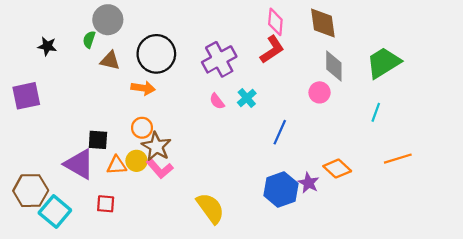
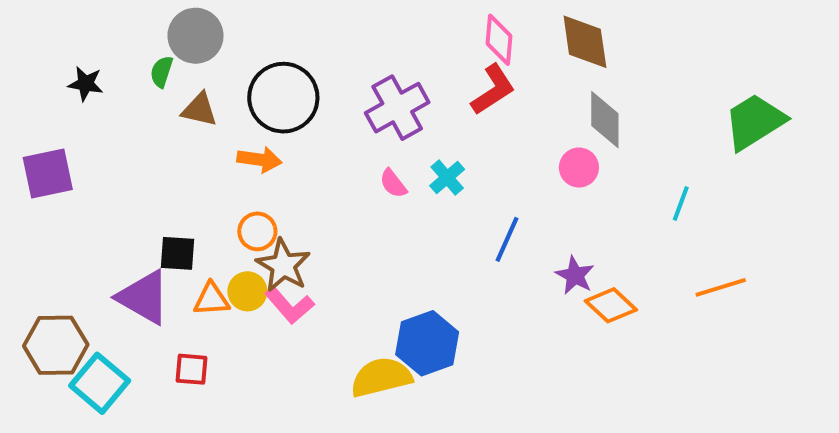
green trapezoid: (383, 63) -> (755, 122), moved
purple star: (308, 183) -> (575, 275), moved
blue hexagon: (281, 189) -> (427, 343), moved
yellow semicircle: (210, 208) -> (381, 377), turned -68

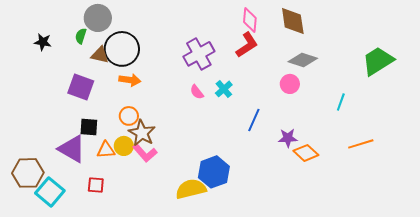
black circle: (283, 98) -> (122, 49), moved
gray diamond: (605, 120) -> (303, 60), turned -72
purple square: (48, 174) -> (81, 87), moved, turned 32
purple star: (575, 275) -> (288, 138), turned -30

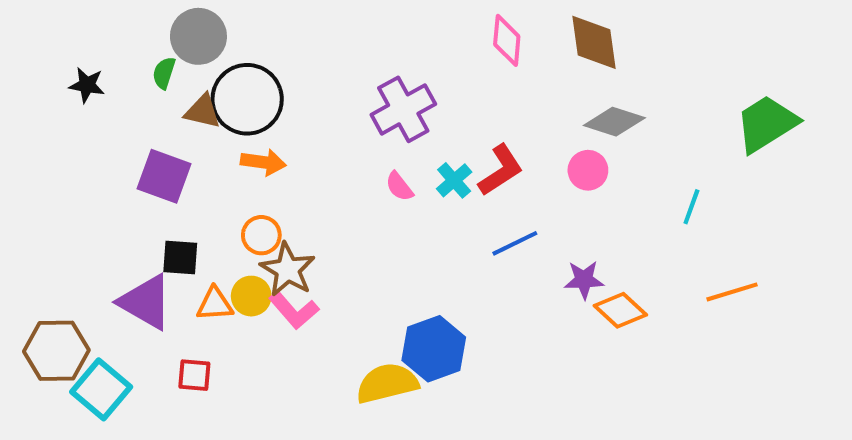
red L-shape: (247, 45) -> (501, 170), moved
blue line: (254, 120) -> (515, 243), turned 40

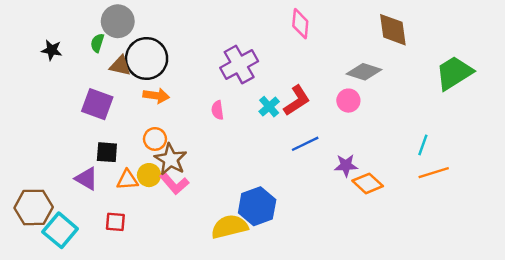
brown diamond: (594, 42) -> (393, 30), moved
pink semicircle: (399, 186) -> (217, 110), moved, turned 30
cyan line: (691, 207) -> (423, 145), moved
purple triangle: (146, 302) -> (87, 179), size x0.7

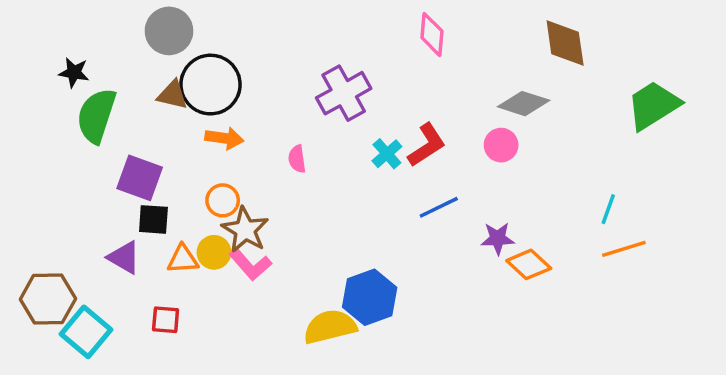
green semicircle: (97, 43) -> (96, 116), moved, size x2.0
purple square: (97, 104) -> (140, 178), moved
pink semicircle: (217, 110) -> (297, 159), moved

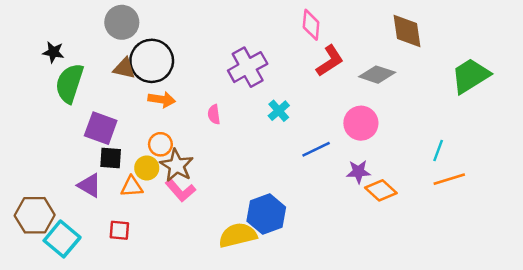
red L-shape: (427, 145) -> (330, 61), moved
pink circle: (501, 145) -> (361, 123), moved, size x1.4
yellow circle: (214, 252) -> (147, 168), moved

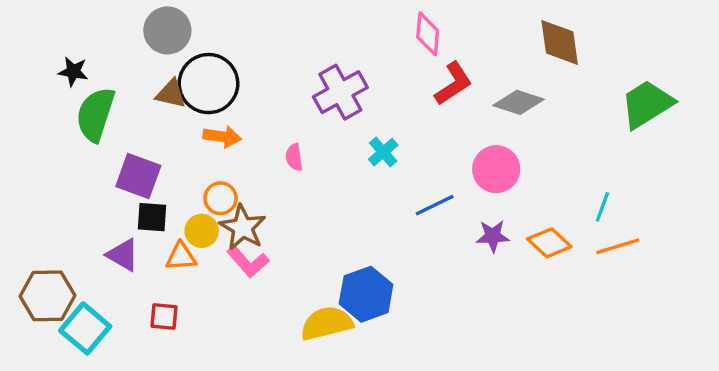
orange diamond: (381, 190) -> (549, 243), moved

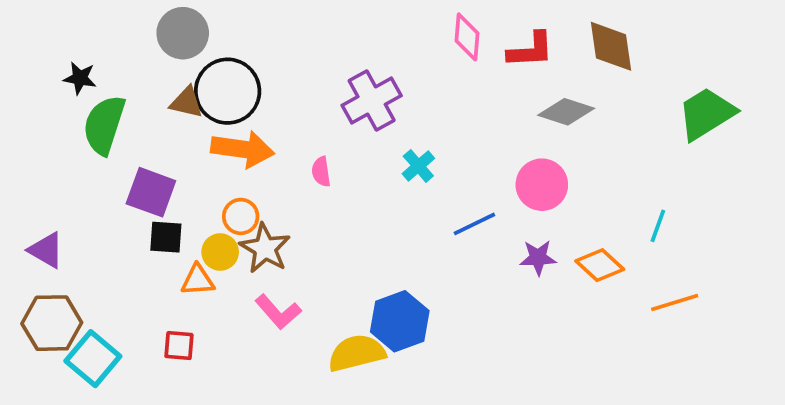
red L-shape: (453, 84) -> (531, 50), moved, turned 30
orange arrow: (222, 137) -> (243, 149), size x1.5
orange line: (618, 246) -> (675, 303), moved
purple triangle: (123, 255) -> (46, 250), moved
pink L-shape: (248, 262) -> (278, 312), moved

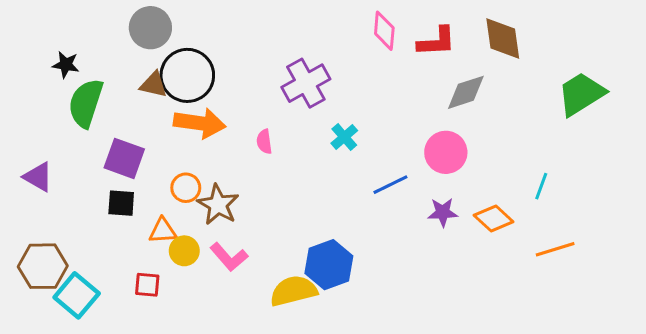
gray diamond: (566, 112) -> (466, 92), turned -36
orange circle: (241, 216) -> (186, 188), moved
black square: (166, 237) -> (121, 203), moved
purple triangle: (46, 250) -> (38, 177), moved
yellow circle: (220, 252) -> (184, 251), moved

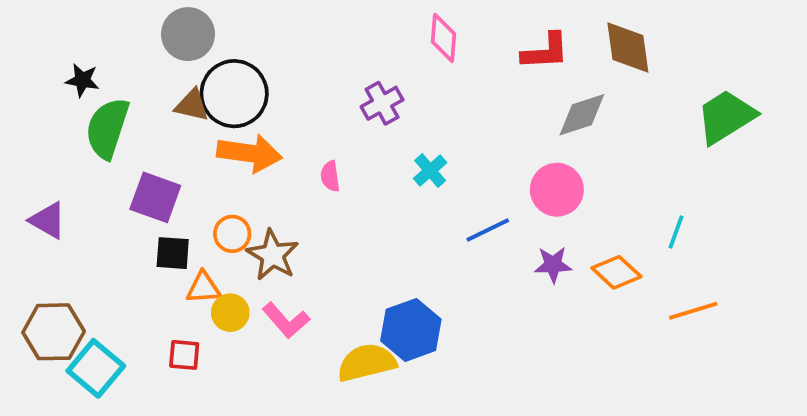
pink diamond: (384, 31) -> (444, 38), moved
purple cross: (306, 83) -> (382, 103), size x0.7
black square: (121, 203) -> (173, 253), moved

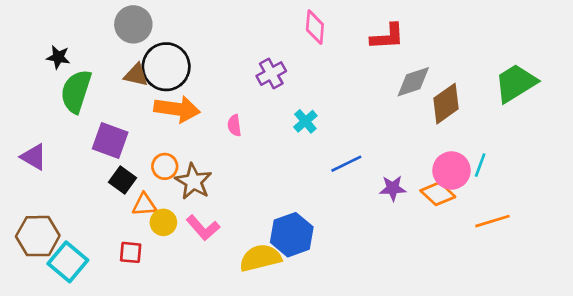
brown diamond: (628, 48) -> (446, 104), moved, turned 63
pink circle: (557, 190) -> (451, 170), moved
black square: (173, 253) -> (122, 180), turned 32

